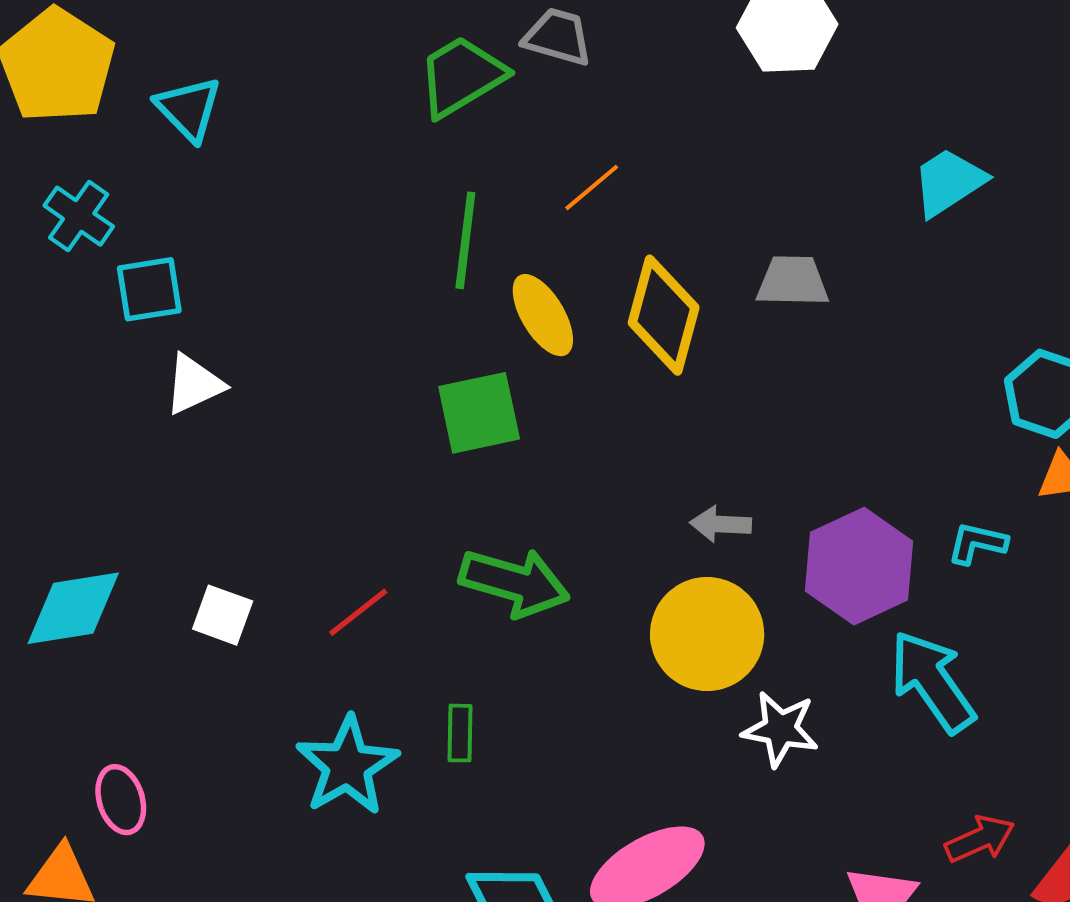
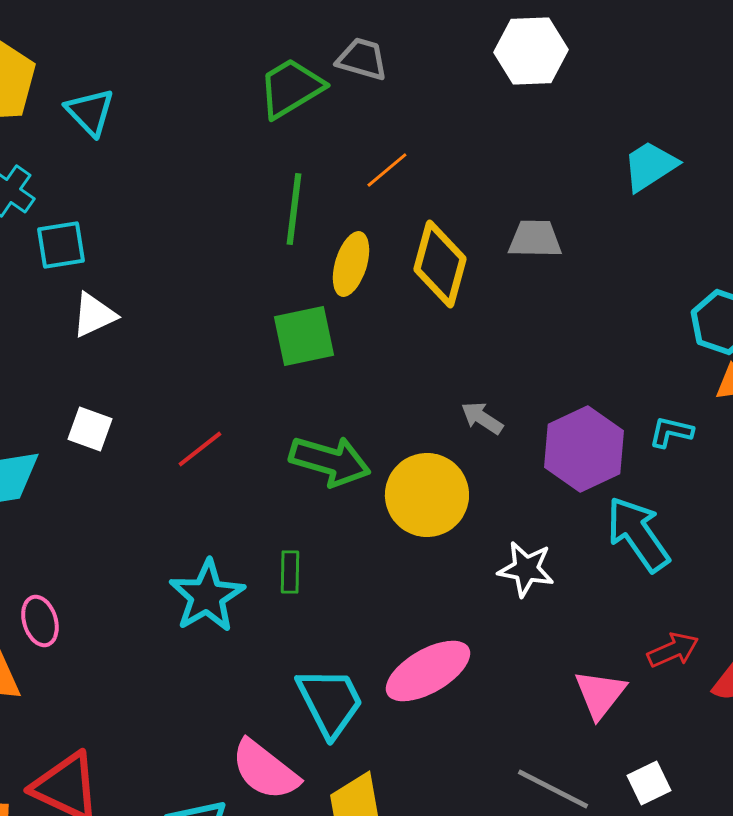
yellow ellipse: (543, 315) -> (351, 264), turned 48
gray arrow: (721, 524) -> (482, 418), turned 30
red line: (358, 612) -> (200, 449), moved
white square: (223, 615) -> (90, 429), moved
yellow circle: (707, 634) -> (427, 495), moved

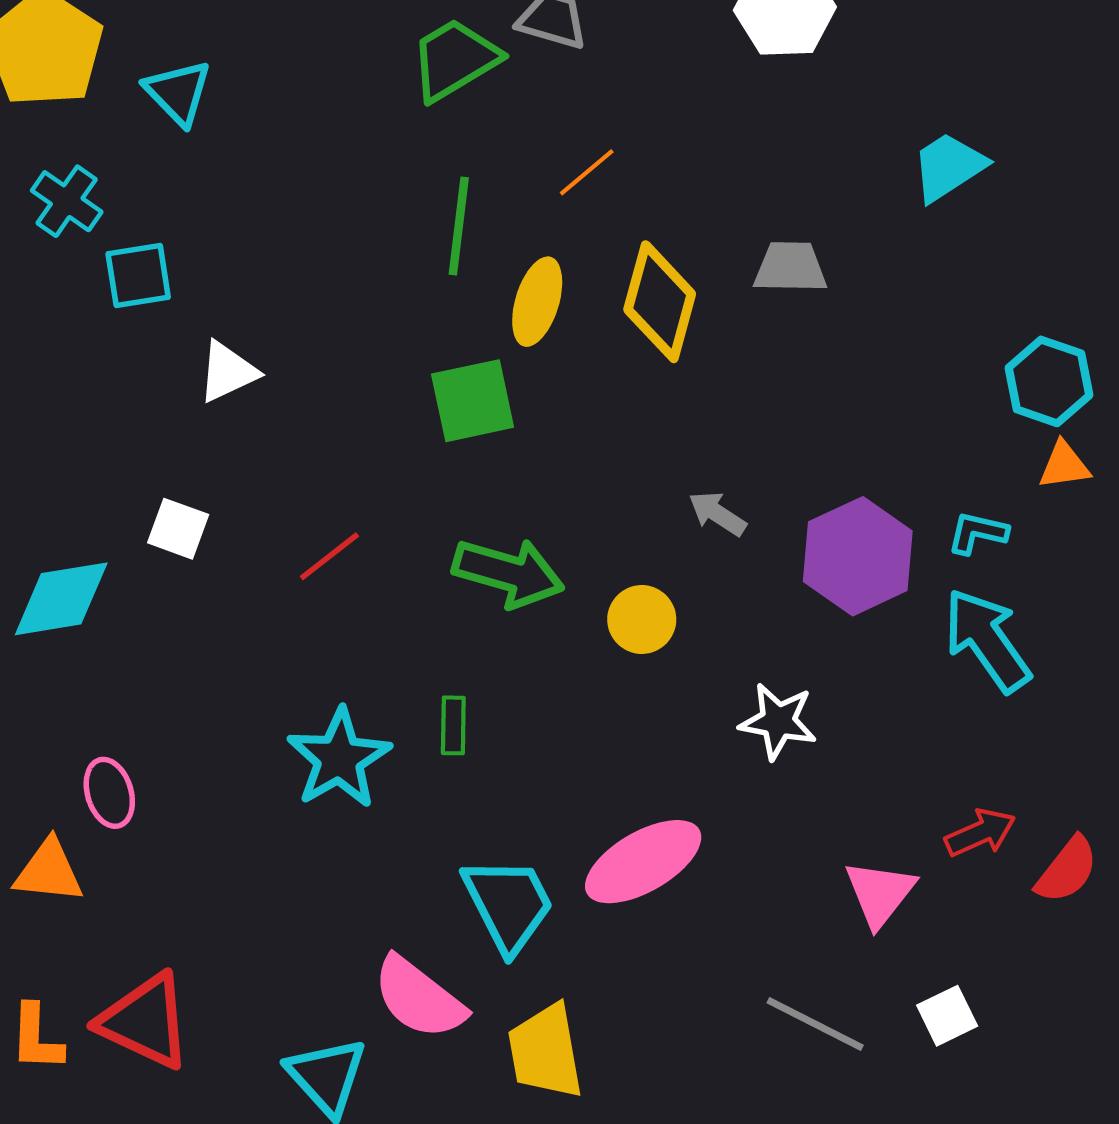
white triangle: (94, 315) -> (228, 372), moved
yellow circle: (427, 495) -> (642, 619), size x0.6
cyan arrow: (638, 534) -> (987, 640), moved

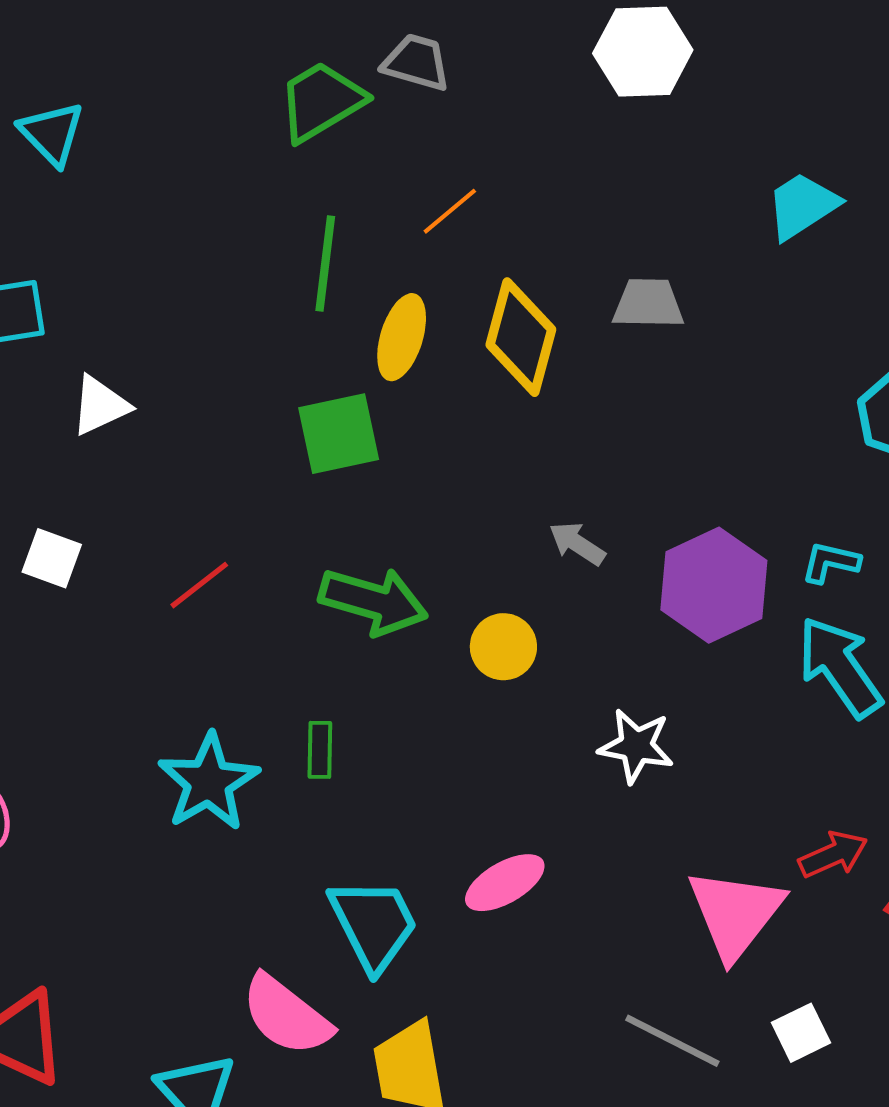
pink ellipse: (643, 862) -> (505, 883), size x0.7
pink triangle: (880, 893) -> (735, 913), size x1.4

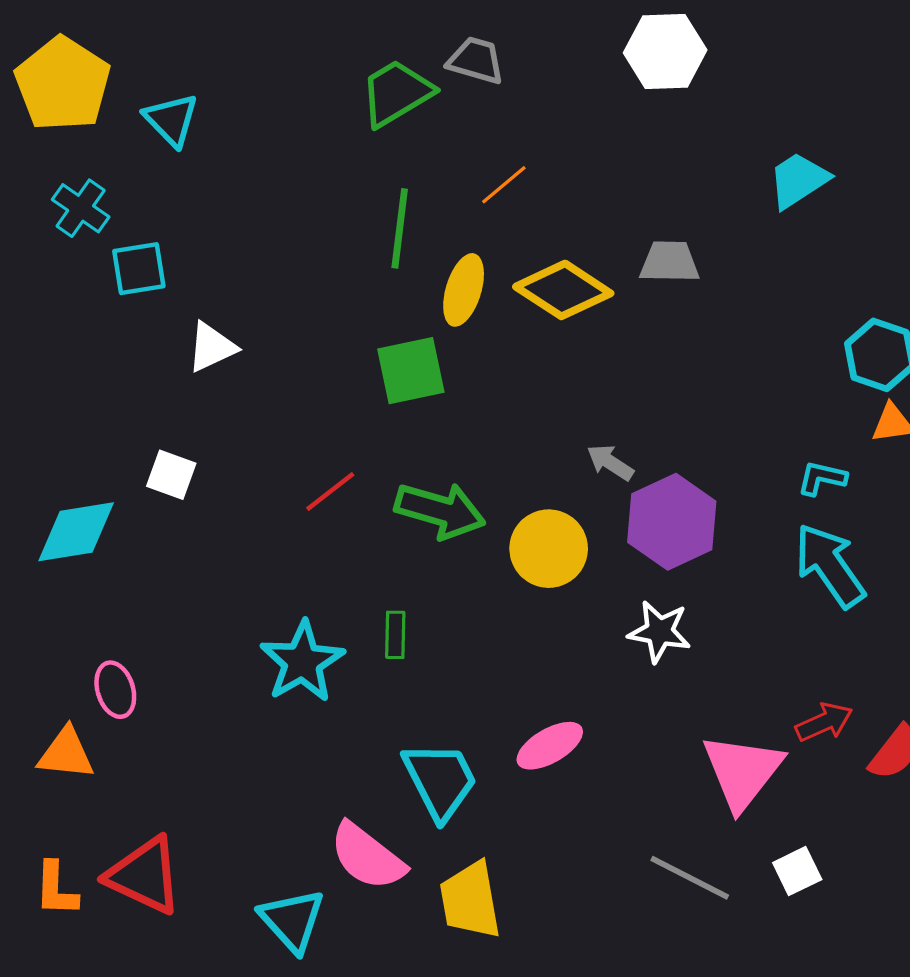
yellow diamond: (521, 337) -> (563, 290), turned -72
red line: (199, 585) -> (330, 492), moved
purple hexagon: (714, 585) -> (672, 522), moved
yellow circle: (503, 647) -> (549, 549), size x1.4

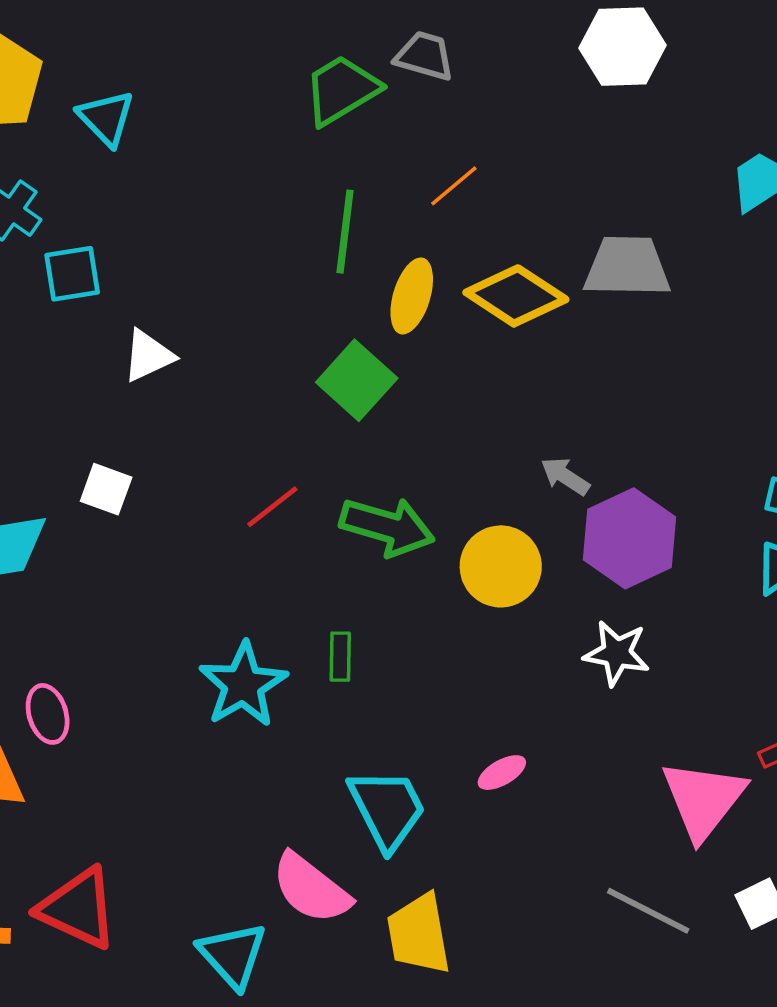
gray trapezoid: (670, 262) -> (627, 267), size x1.4
green square: (411, 371) -> (357, 380), turned -36
pink ellipse: (550, 746) -> (502, 773), size x0.7

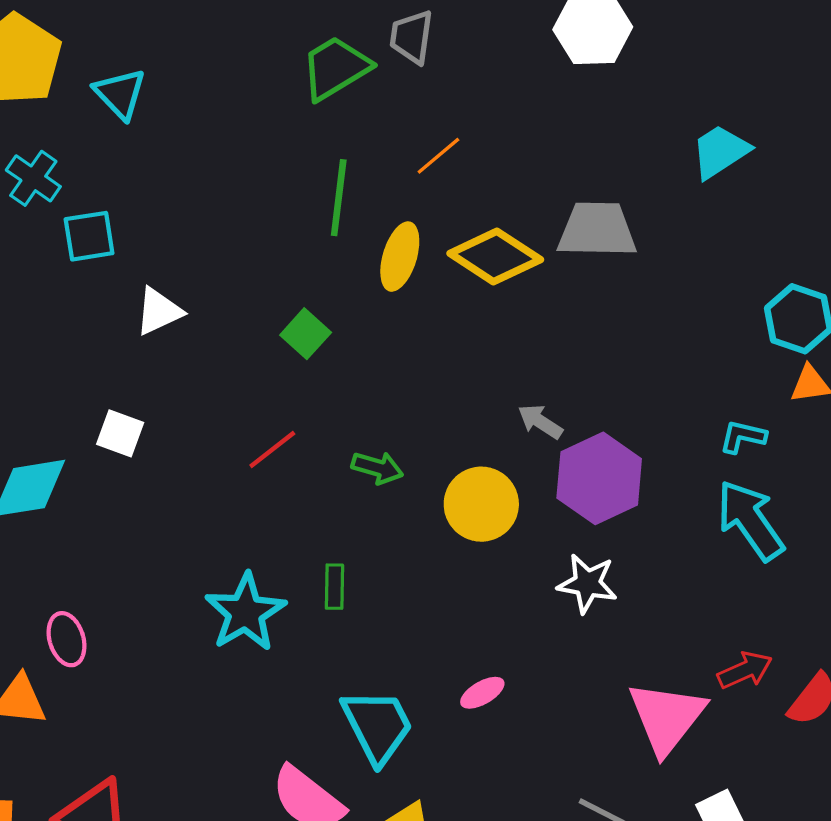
gray trapezoid: (425, 56) -> (412, 37), turned -98
green square: (357, 380) -> (306, 334), moved, size x0.7
green arrow: (387, 527) -> (377, 468), size x0.6

